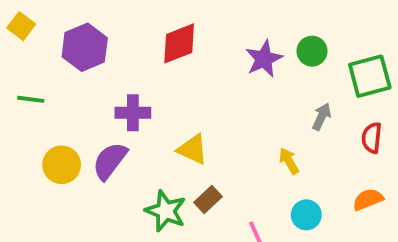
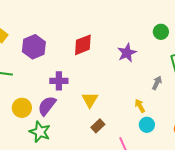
green circle: (312, 51) -> (161, 32), moved
yellow triangle: (193, 149) -> (90, 100), turned 36
green star: (166, 211) -> (40, 132), moved
cyan circle: (306, 215) -> (147, 125), moved

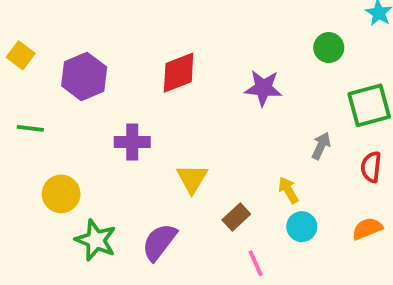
purple star: (127, 53) -> (263, 88), turned 30
purple semicircle: (47, 106) -> (159, 242), moved
brown rectangle: (98, 126) -> (236, 217), moved

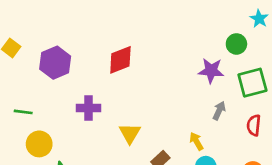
green circle: (329, 48) -> (236, 44), moved
purple star: (263, 88) -> (211, 71), moved
green line: (30, 128) -> (23, 112), moved

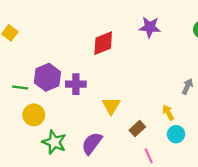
purple hexagon: (55, 63) -> (47, 77), moved
purple star: (211, 71) -> (150, 27), moved

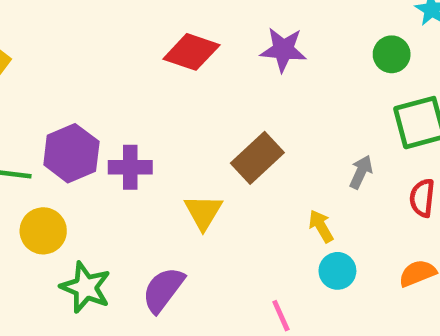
red diamond: (103, 43) -> (191, 52), moved, turned 40
brown rectangle: (137, 129) -> (257, 158), moved, size x1.5

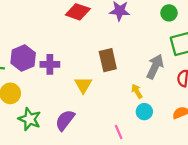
brown rectangle: (257, 158) -> (108, 60), turned -60
gray arrow: (361, 172) -> (155, 67), size x1.6

